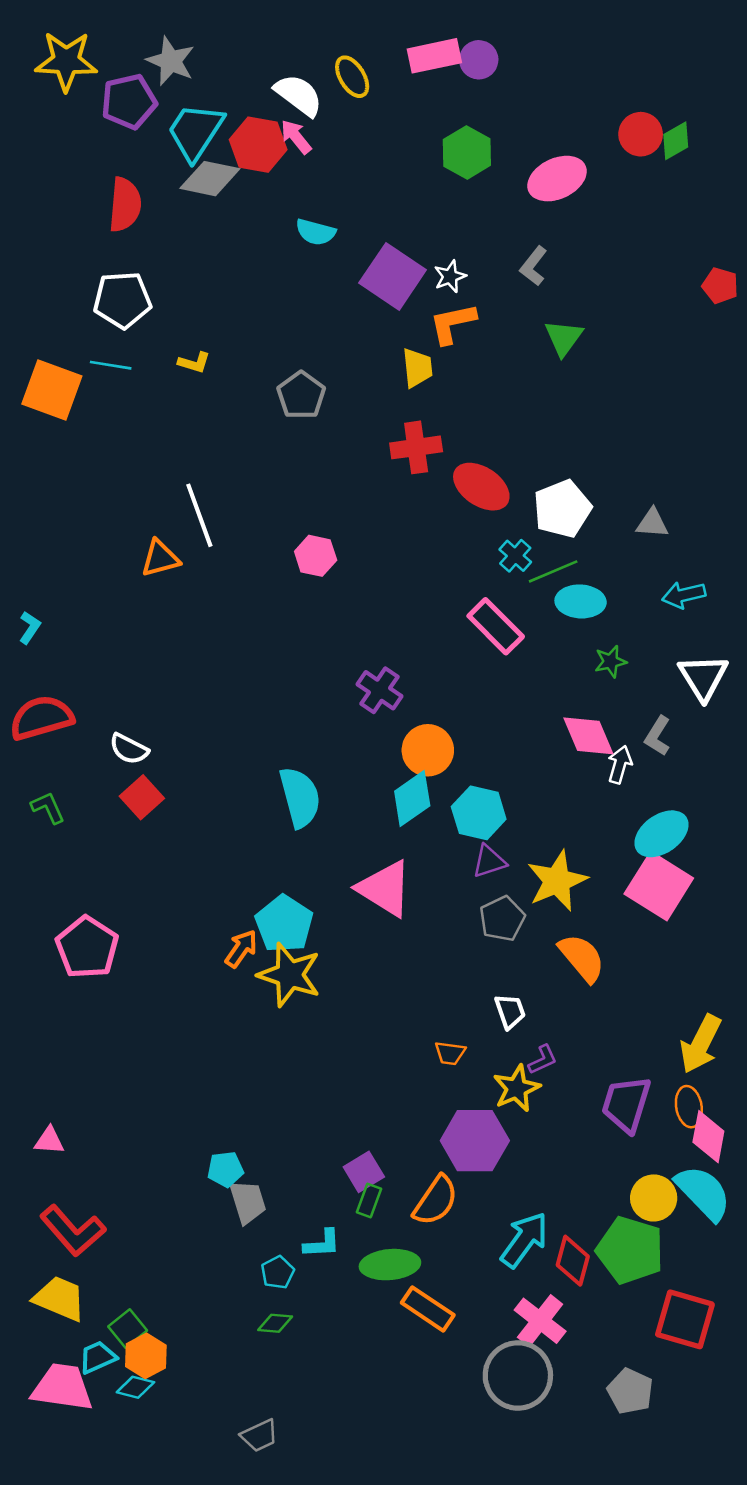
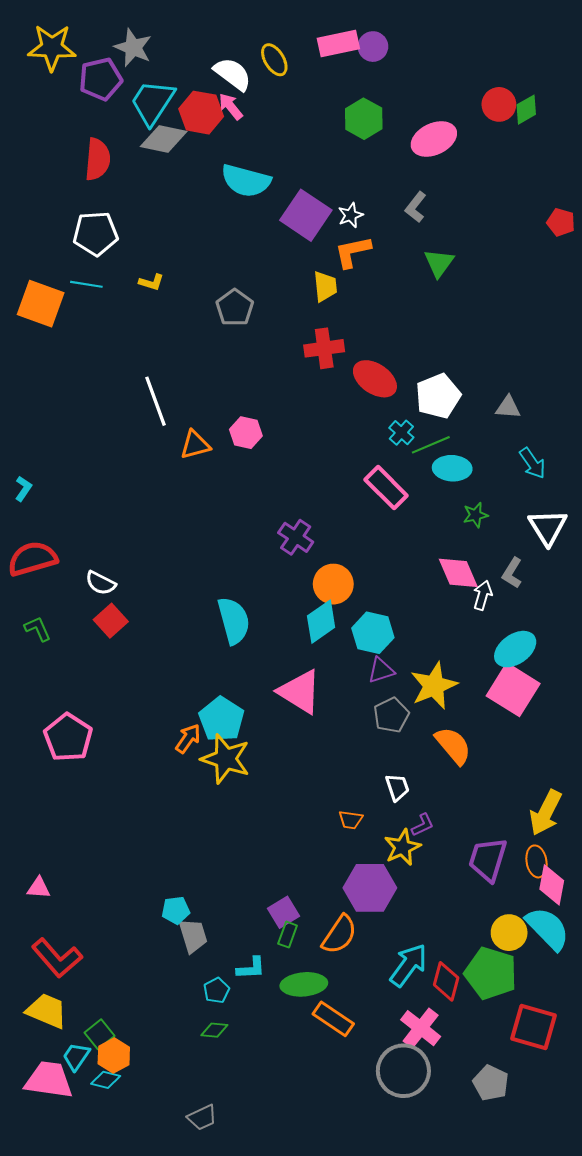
cyan semicircle: (316, 232) -> (246, 181), size x1.6
orange triangle: (160, 558) -> (195, 445), moved
cyan arrow: (684, 595) -> (532, 463), turned -112
cyan trapezoid: (98, 1357) -> (76, 1057), turned -32

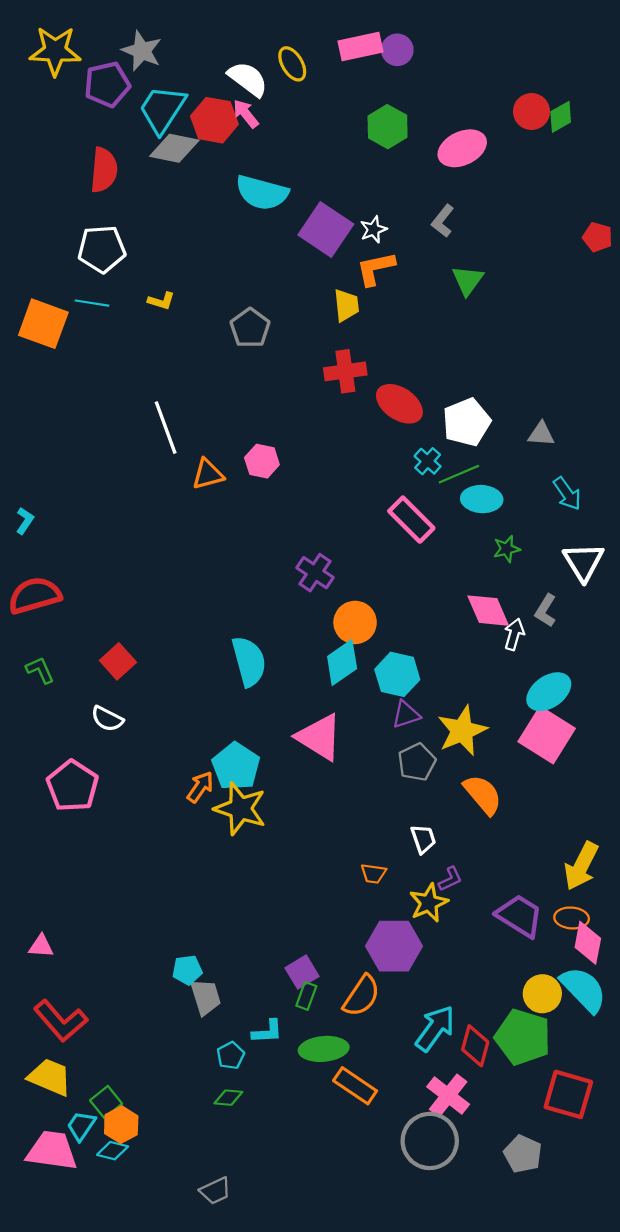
white semicircle: (101, 583) -> (107, 719), moved
purple trapezoid: (488, 859) -> (520, 916), turned 105
orange ellipse: (536, 861) -> (572, 918), turned -76

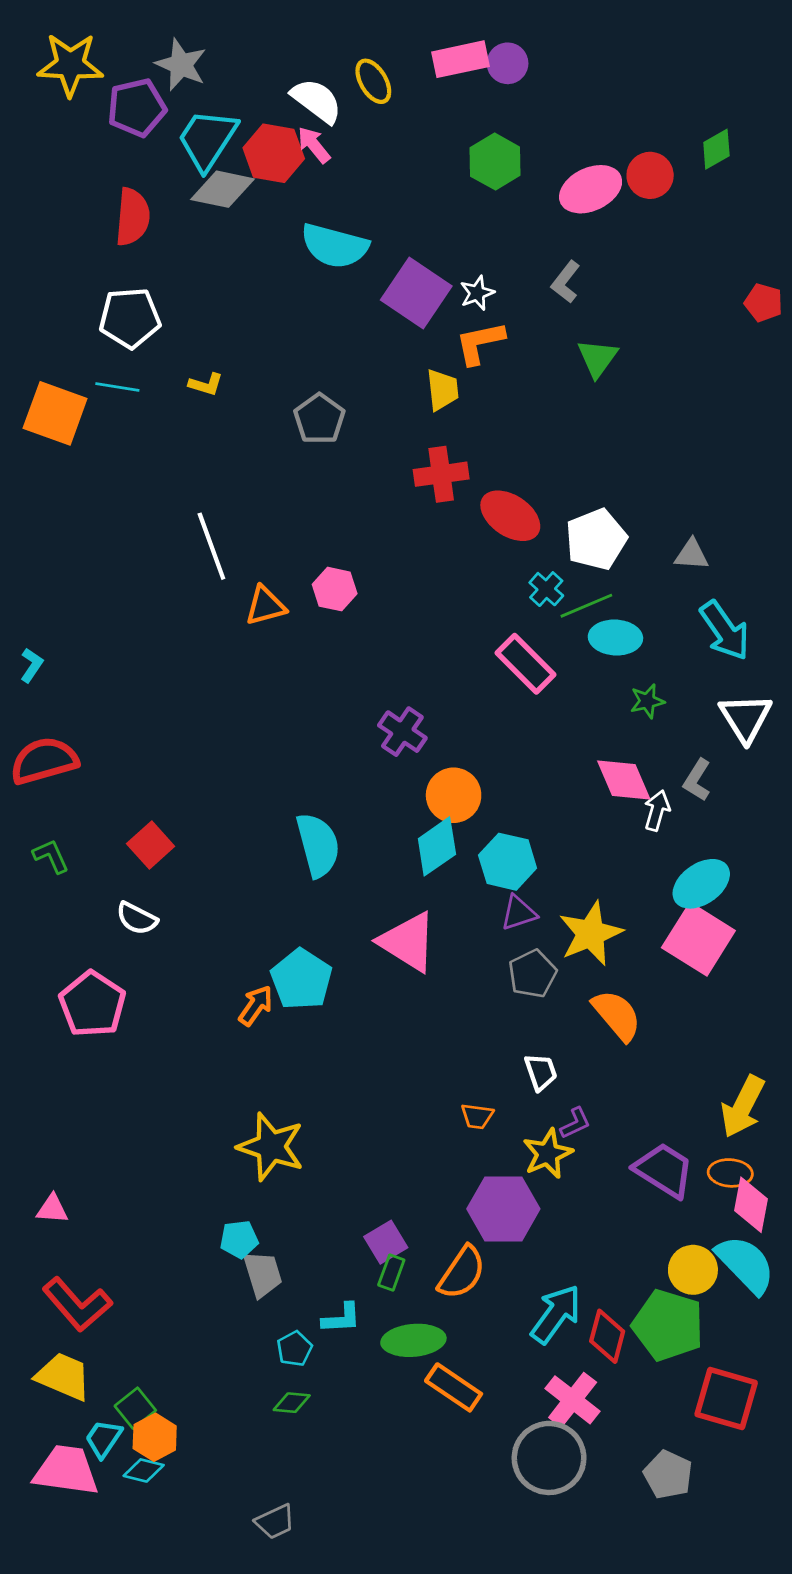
red circle: (531, 112) -> (650, 175), moved
cyan arrow: (567, 494) -> (725, 631), size x1.4
yellow star: (240, 809) -> (271, 1147), moved

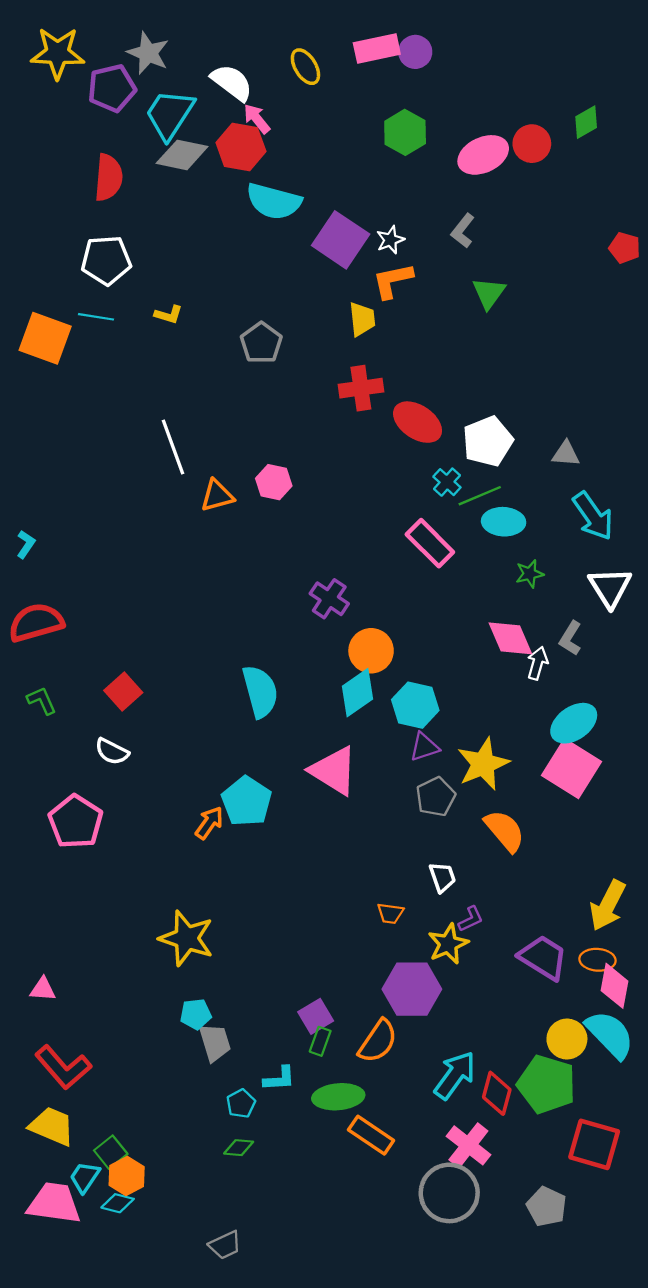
white semicircle: (317, 101) -> (232, 82), moved
red hexagon: (274, 153) -> (241, 147), moved
yellow star: (271, 1147) -> (187, 938), moved

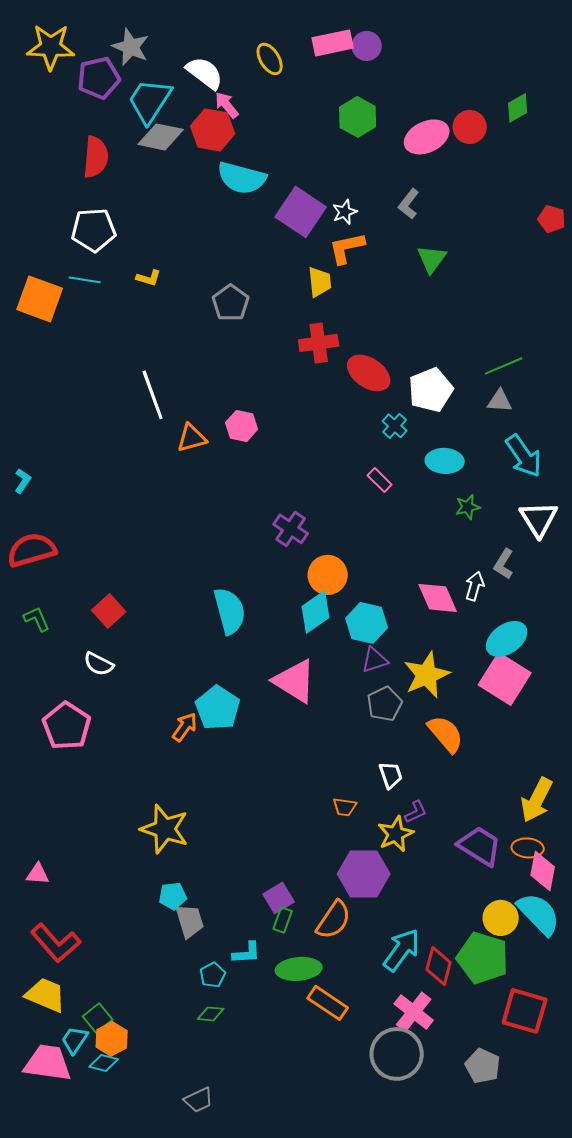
green line: (480, 496) -> (504, 366), moved
pink rectangle: (430, 543) -> (380, 480), size x0.6
pink diamond: (510, 638) -> (438, 598), moved

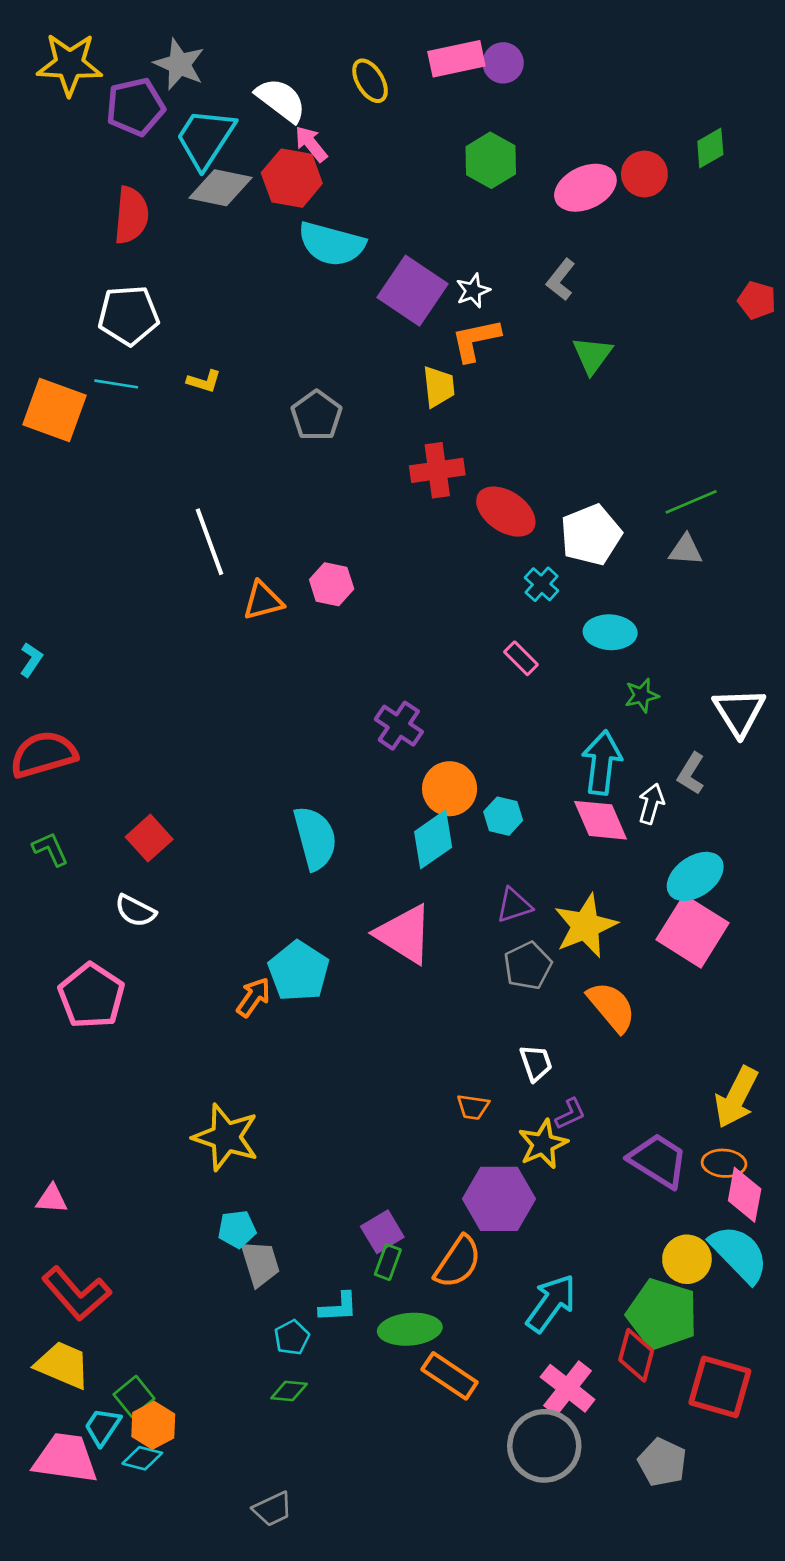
cyan arrow: (524, 456) -> (602, 763), moved, turned -138
cyan hexagon: (367, 623) -> (503, 816), moved, size x0.7
red diamond: (439, 966) -> (636, 1355), moved

